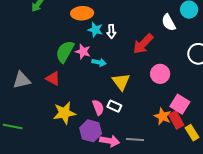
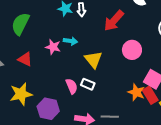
green semicircle: (65, 52) -> (20, 24), moved
pink star: (83, 52) -> (53, 47), moved
yellow star: (64, 113) -> (21, 94), moved
purple hexagon: (91, 131) -> (48, 109), moved

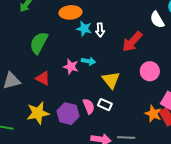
purple hexagon: (48, 109) -> (68, 114), moved

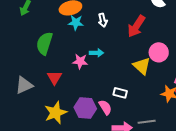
cyan star: (84, 29) -> (76, 23), moved
red triangle: (43, 78) -> (54, 78), turned 42
yellow triangle: (111, 80) -> (142, 66), moved
pink semicircle: (89, 106) -> (105, 107), moved

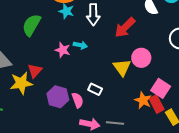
white arrow: (103, 20) -> (93, 15), size x1.5
red triangle: (54, 78) -> (35, 71), moved
yellow star: (56, 113) -> (21, 83), moved

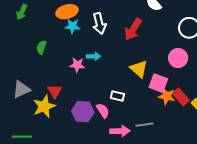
green semicircle: (31, 25) -> (41, 47), size x0.6
pink circle: (141, 58) -> (178, 58), moved
pink square: (161, 88) -> (158, 83), moved

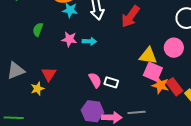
pink star: (77, 65) -> (69, 39), moved
yellow triangle: (139, 69) -> (148, 56), moved, turned -36
yellow star: (44, 106) -> (37, 89), size x0.6
pink semicircle: (103, 111) -> (95, 80), moved
purple hexagon: (83, 112) -> (92, 111), moved

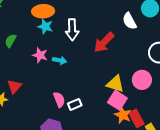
white rectangle: (111, 82) -> (75, 104), turned -48

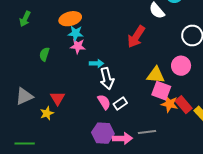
white arrow: (72, 30) -> (107, 79), moved
pink star: (40, 55) -> (78, 46), moved

